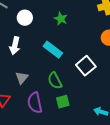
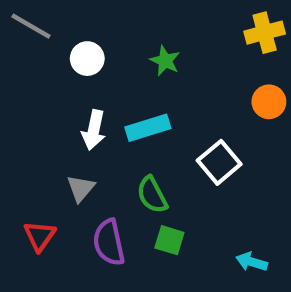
white arrow: (15, 46) -> (94, 130), moved
cyan rectangle: (53, 50) -> (148, 128), turned -54
green square: (63, 102) -> (169, 240), turned 32

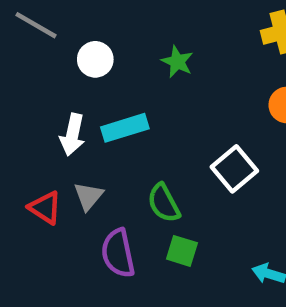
cyan rectangle: (148, 128) -> (125, 128), moved
white arrow: (94, 130) -> (72, 135), moved
red triangle: (40, 236) -> (45, 208), moved, turned -32

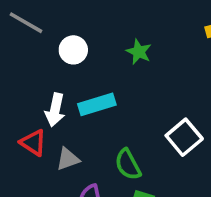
gray triangle: (88, 196) -> (68, 159), turned 30
red triangle: (45, 208) -> (33, 143), moved

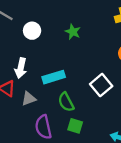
cyan rectangle: (97, 104) -> (54, 77), moved

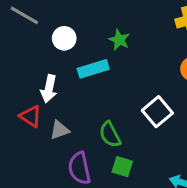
cyan rectangle: (54, 77) -> (93, 69), moved

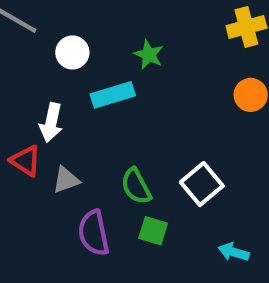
white square: (157, 112) -> (202, 184), moved

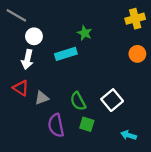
white circle: (72, 52) -> (34, 36), moved
white arrow: (51, 123) -> (27, 59), moved

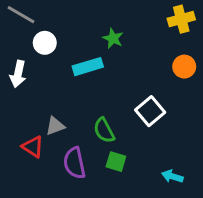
white arrow: (27, 59) -> (18, 74), moved
red triangle: (21, 88) -> (33, 147), moved
white square: (112, 100) -> (150, 111), moved

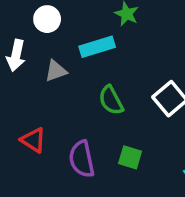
gray triangle: (55, 126) -> (56, 71), moved
green semicircle: (104, 130) -> (111, 100), moved

